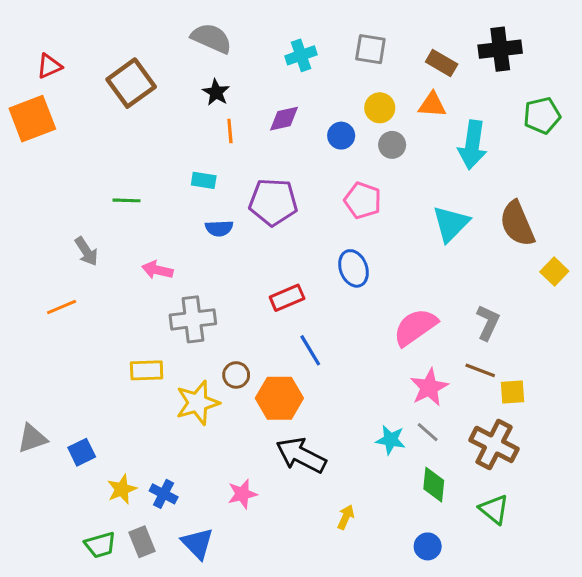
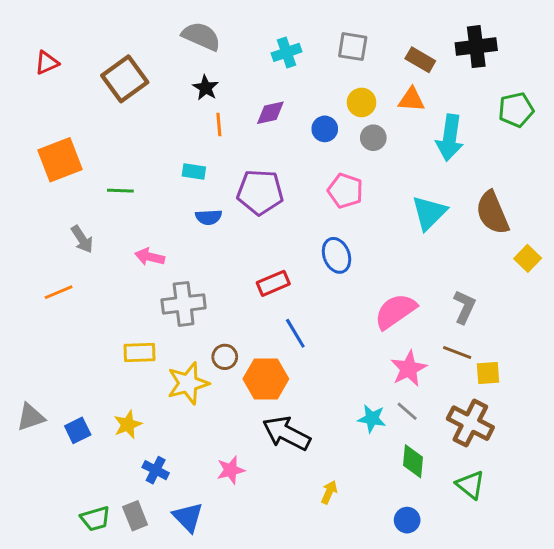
orange square: (32, 119) -> (60, 160), moved
yellow star: (122, 489) -> (128, 425), moved

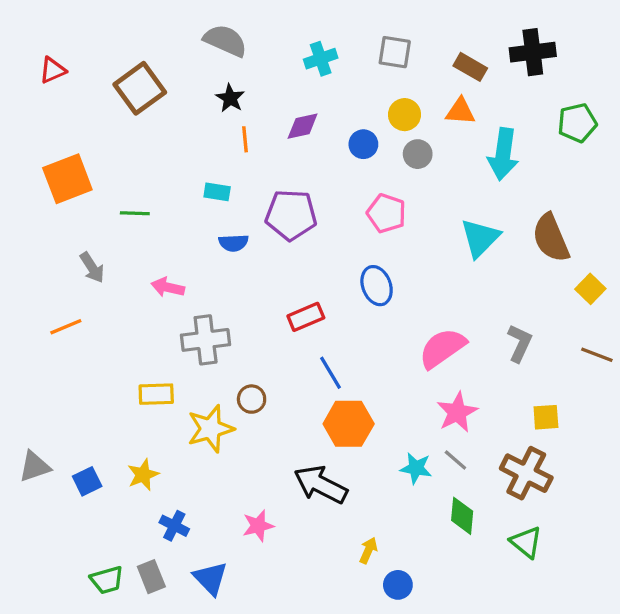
brown line: (457, 352) -> (597, 355), moved
orange hexagon: (266, 379) -> (349, 424), moved
blue circle: (407, 520) -> (398, 585), moved

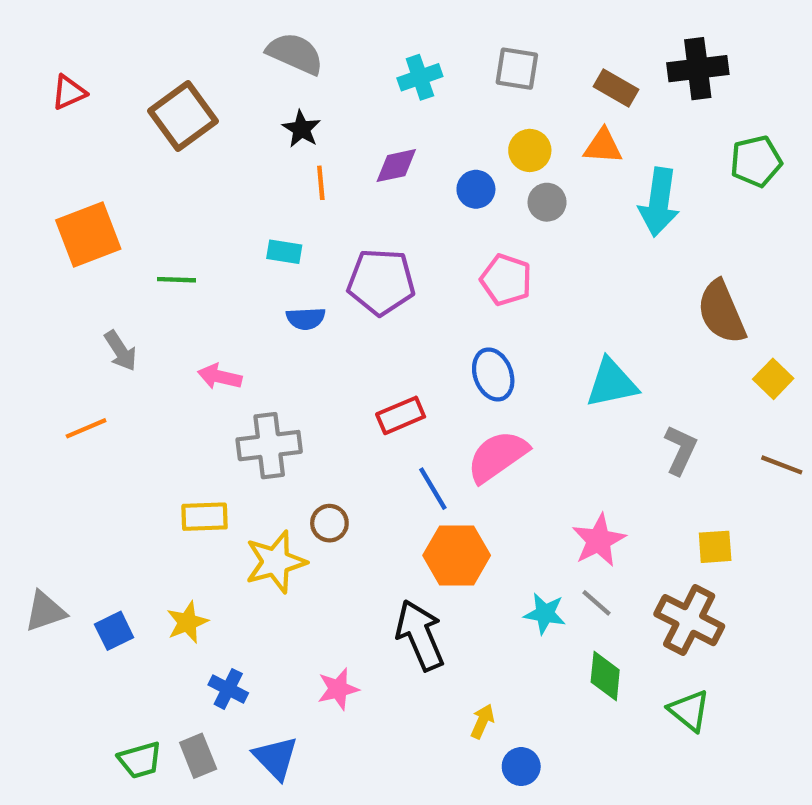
cyan triangle: (480, 238) -> (612, 383), moved, turned 33
pink semicircle: (442, 348) -> (497, 456), moved
black arrow: (321, 485) -> (420, 635), turned 40

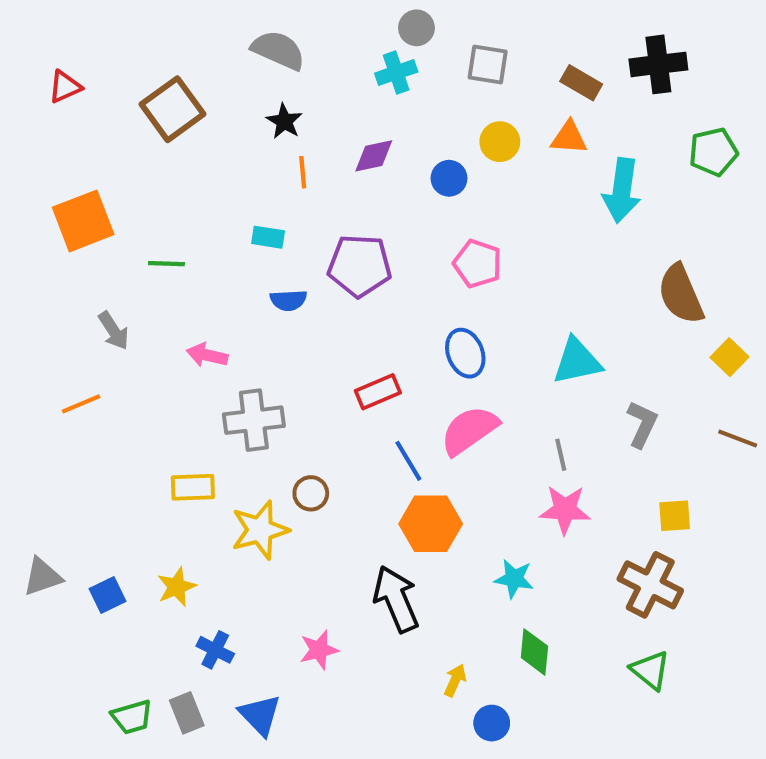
gray circle: (547, 202) -> (416, 28), moved
pink star: (599, 540) -> (565, 510), turned 30
gray line: (597, 603) -> (561, 455), moved, turned 36
green diamond: (605, 676) -> (534, 652), moved

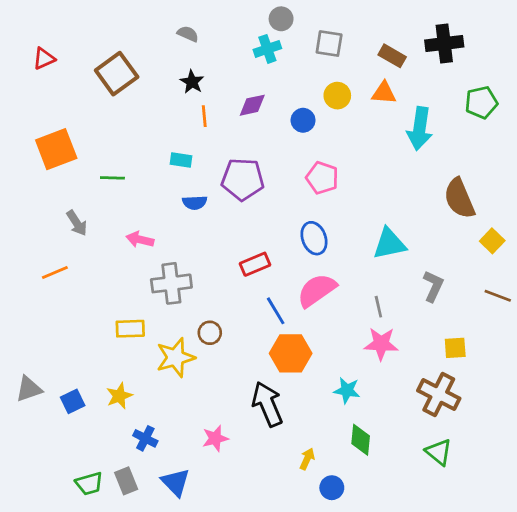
gray semicircle: (278, 50) -> (188, 34), size x0.6

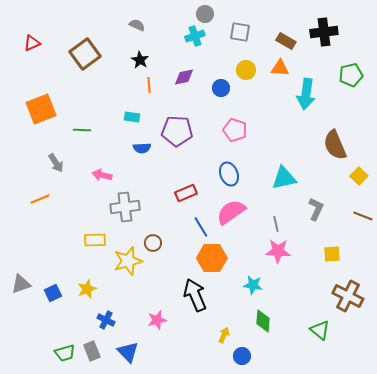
brown cross: (439, 394) -> (348, 296), moved

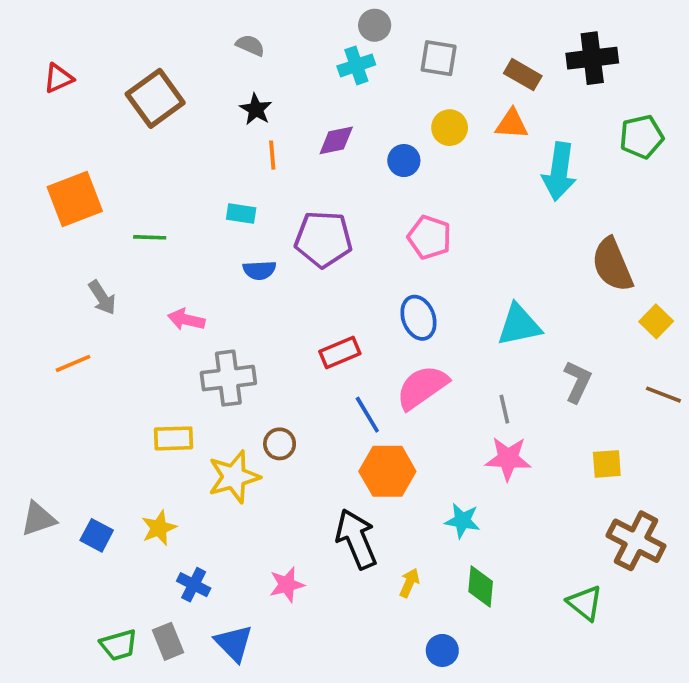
blue square: (53, 293) -> (97, 535), turned -36
yellow arrow: (224, 335) -> (409, 583), moved

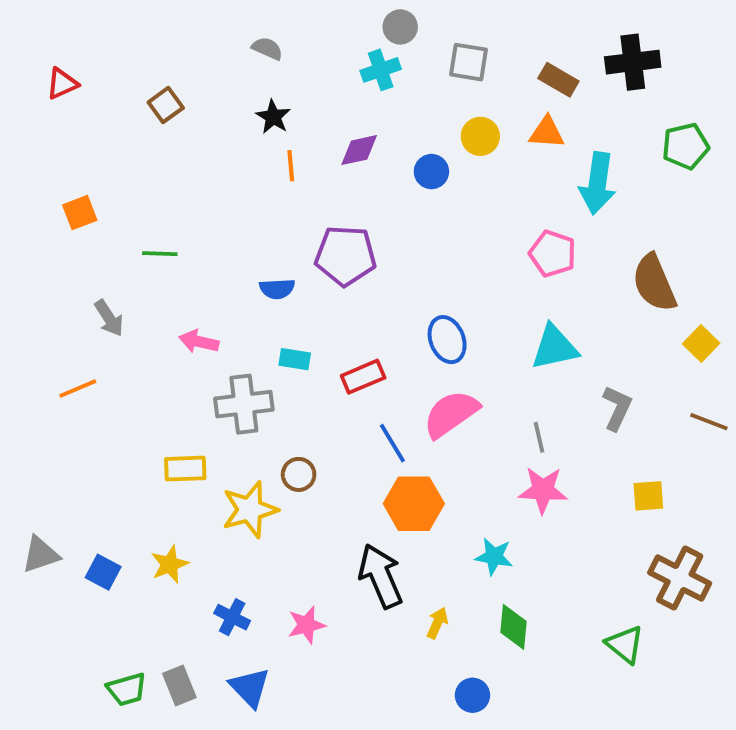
brown square: (155, 98) -> (166, 105), size x0.6
orange square: (75, 199) -> (80, 213), size x0.6
cyan rectangle: (241, 214) -> (295, 359), moved
pink pentagon: (429, 237) -> (553, 254), moved
blue cross: (194, 585) -> (232, 617), moved

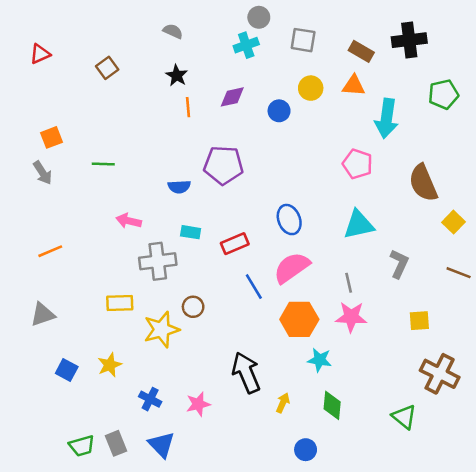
gray arrow: (109, 318) -> (43, 173), moved
orange hexagon: (414, 504) -> (299, 319), moved
gray triangle: (41, 555) -> (43, 314), moved

